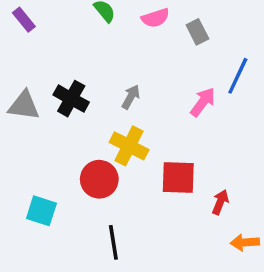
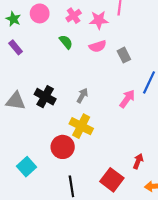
red square: (178, 177) -> (112, 180), moved, turned 35
cyan square: (41, 211) -> (27, 167), turned 30

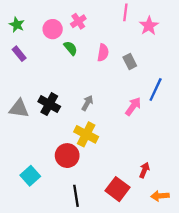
pink circle: (40, 13) -> (53, 29), moved
pink star: (99, 20) -> (149, 26), moved, turned -30
pink semicircle: (98, 46) -> (103, 53), turned -63

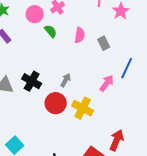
yellow cross: (86, 134) -> (83, 108), moved
red circle: (67, 156) -> (56, 103), moved
red arrow: (144, 170) -> (117, 140), size x1.5

